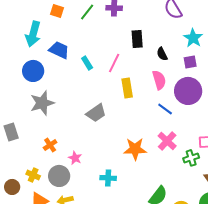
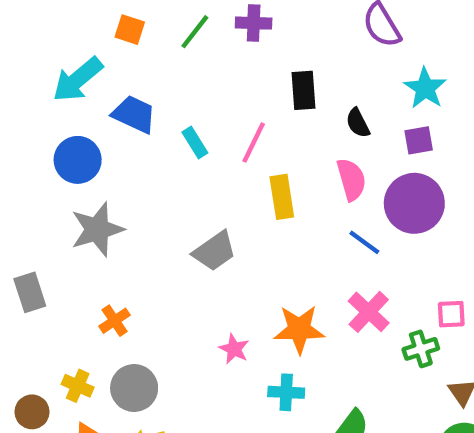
cyan arrow: (33, 34) -> (78, 80), turned 35
pink star: (75, 158) -> (234, 349), moved
cyan cross: (108, 178) -> (286, 392), moved

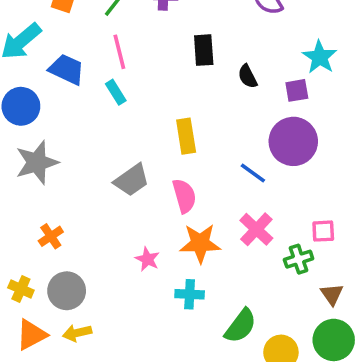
cyan star: (425, 88) -> (320, 57), moved
pink line: (254, 143) -> (119, 52), moved, turned -40
pink semicircle: (351, 179) -> (184, 196), moved

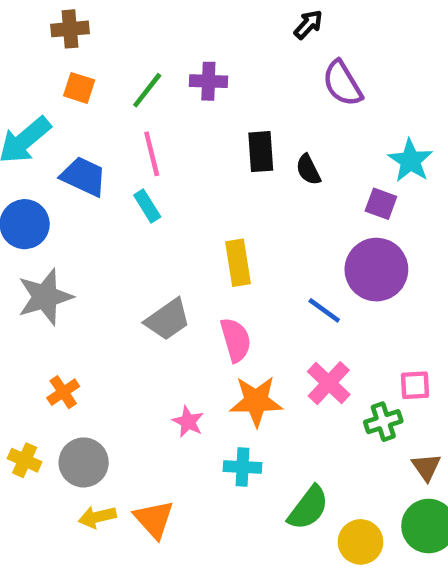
black semicircle: (248, 76) -> (308, 170), moved
purple square: (297, 90) -> (381, 204), turned 30
orange triangle: (31, 335) -> (154, 519), moved, turned -44

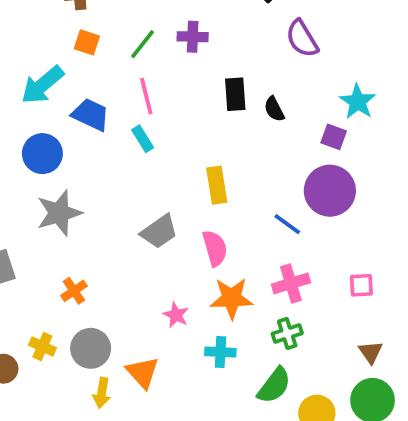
pink cross: (329, 383) -> (291, 283), turned 30
green cross: (383, 422) -> (287, 333), moved
yellow arrow: (97, 517) -> (102, 393), turned -68
orange triangle: (154, 519) -> (143, 372), moved

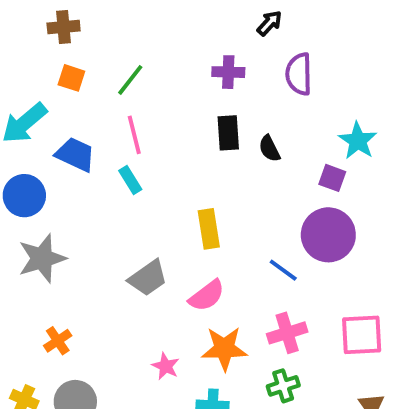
purple cross: (193, 37) -> (228, 72), moved
purple semicircle: (302, 39) -> (299, 74), turned 30
pink semicircle: (215, 248) -> (207, 296), turned 69
pink square: (361, 285) -> (362, 335), size x1.6

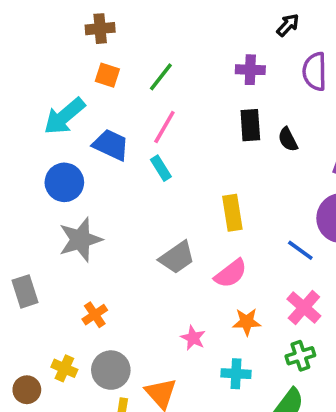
pink line: (134, 135) -> (164, 127), turned 44
pink cross: (287, 333) -> (304, 307), turned -32
orange star: (224, 349) -> (247, 322), size x0.7

